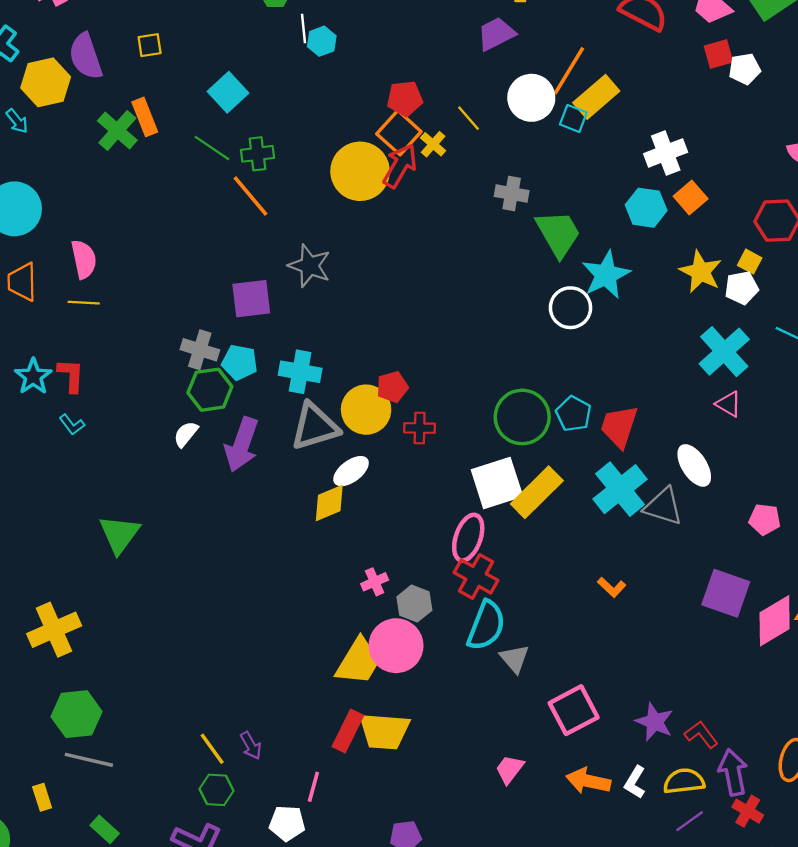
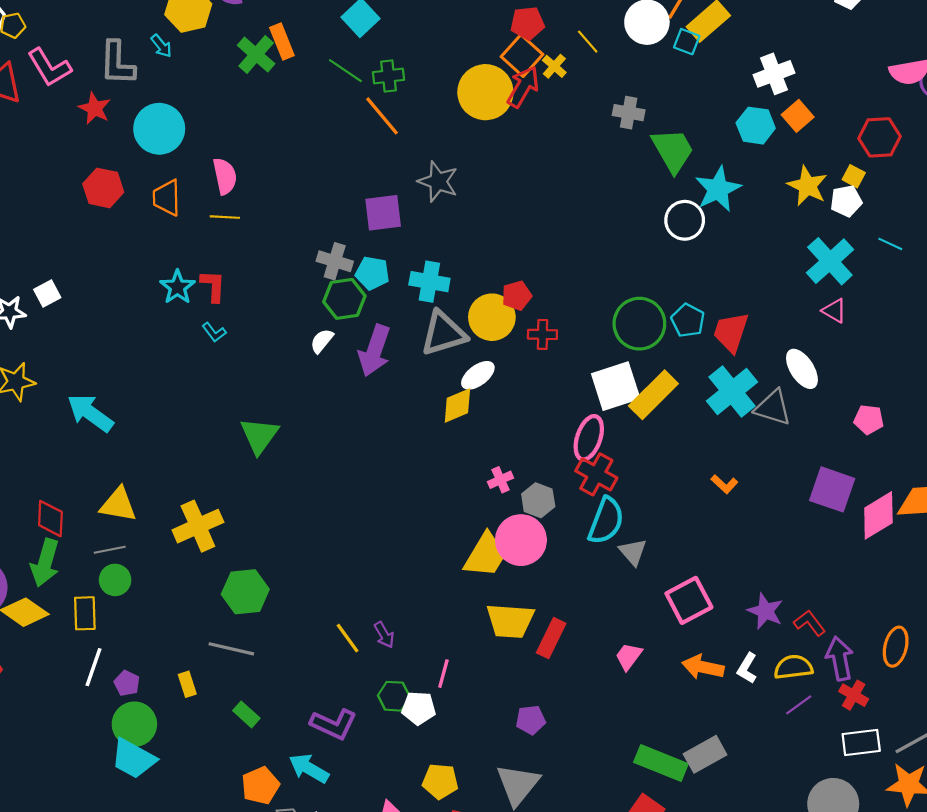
green hexagon: (77, 714) -> (245, 592), moved
red rectangle: (348, 731) -> (551, 638), moved
green hexagon: (217, 790) -> (394, 696), moved

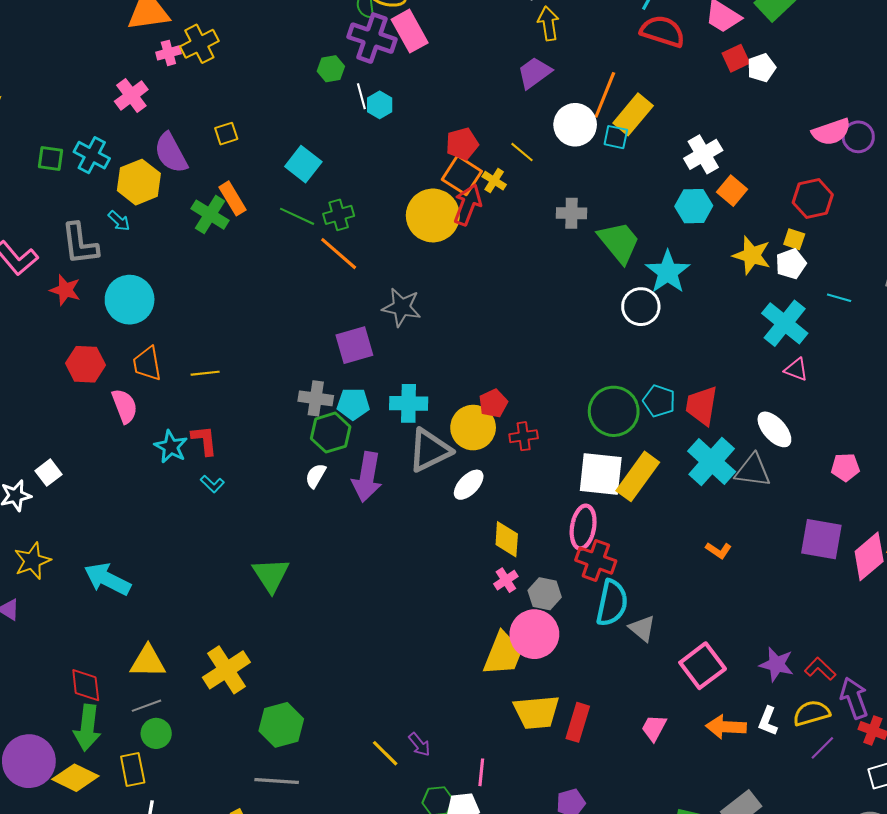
pink semicircle: (225, 176) -> (125, 406), moved
white square: (616, 386) -> (601, 474), turned 33
yellow diamond: (457, 405) -> (507, 539), moved, turned -54

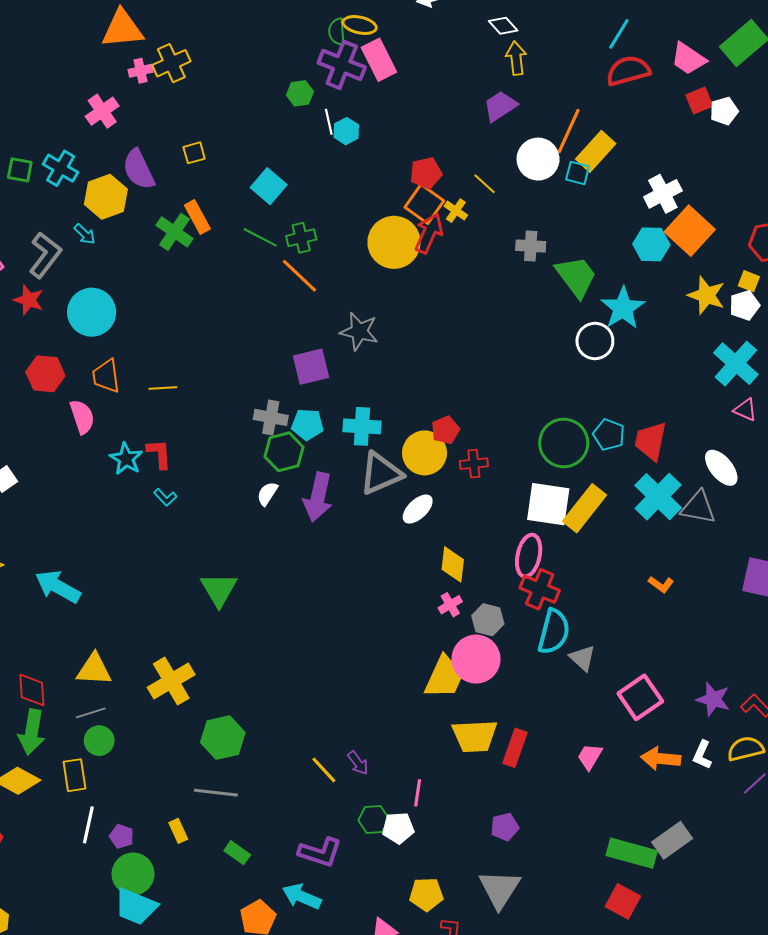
red semicircle: (663, 31) -> (628, 71), turned -36
orange square: (732, 191) -> (690, 231), size x1.6
gray L-shape: (80, 244) -> (45, 255), turned -138

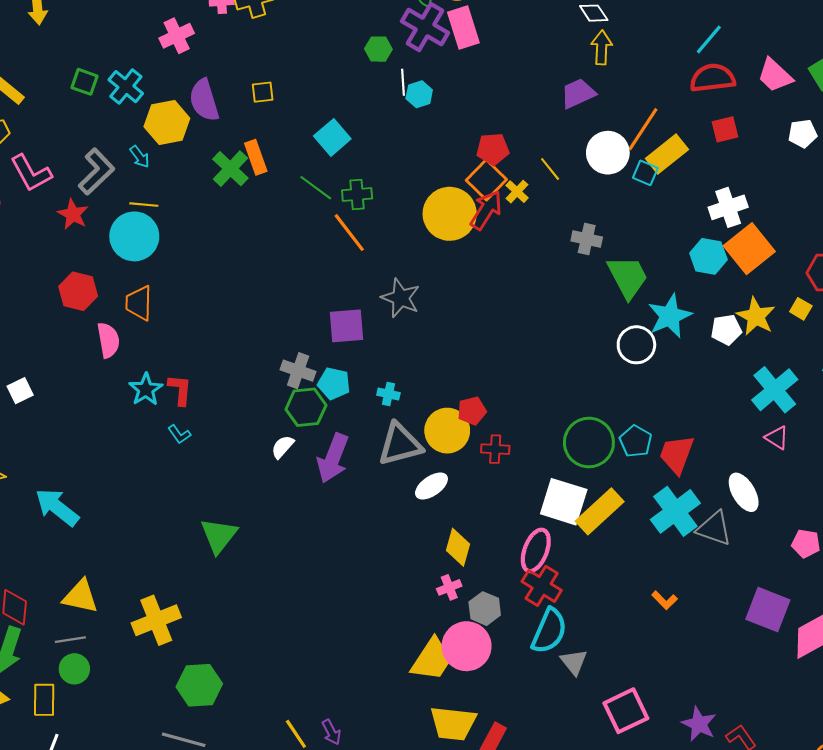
red square: (699, 100) -> (725, 129), moved
white pentagon: (744, 305) -> (726, 330), moved
yellow line: (163, 388) -> (144, 205), moved
cyan cross: (362, 426) -> (388, 394), size x0.6

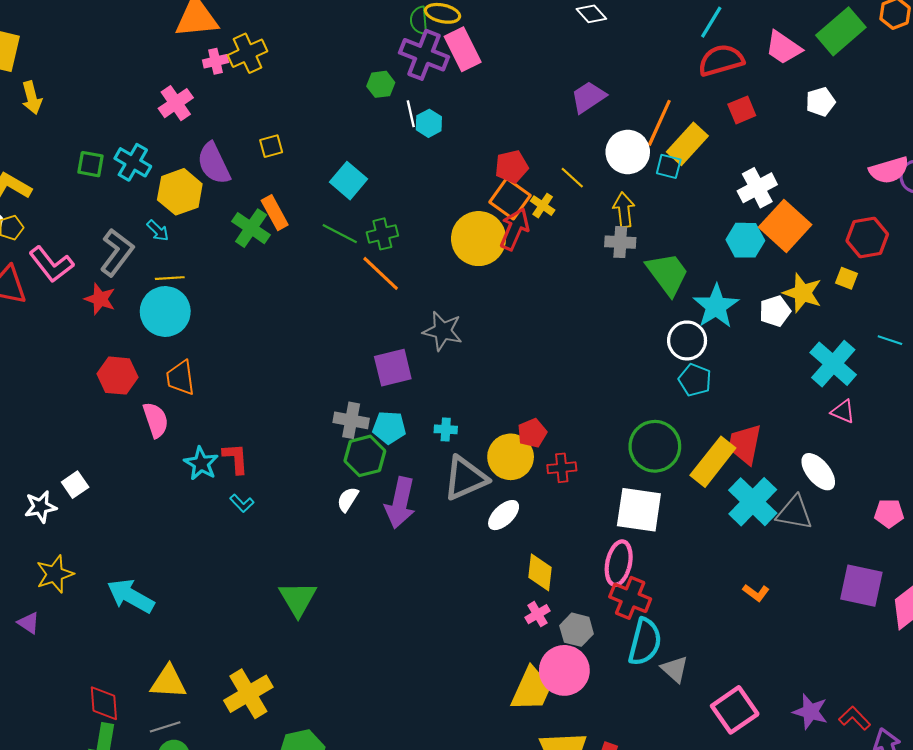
yellow arrow: (602, 48) -> (624, 210), moved
cyan pentagon: (636, 441) -> (695, 380), moved
yellow rectangle: (600, 511) -> (713, 462), moved

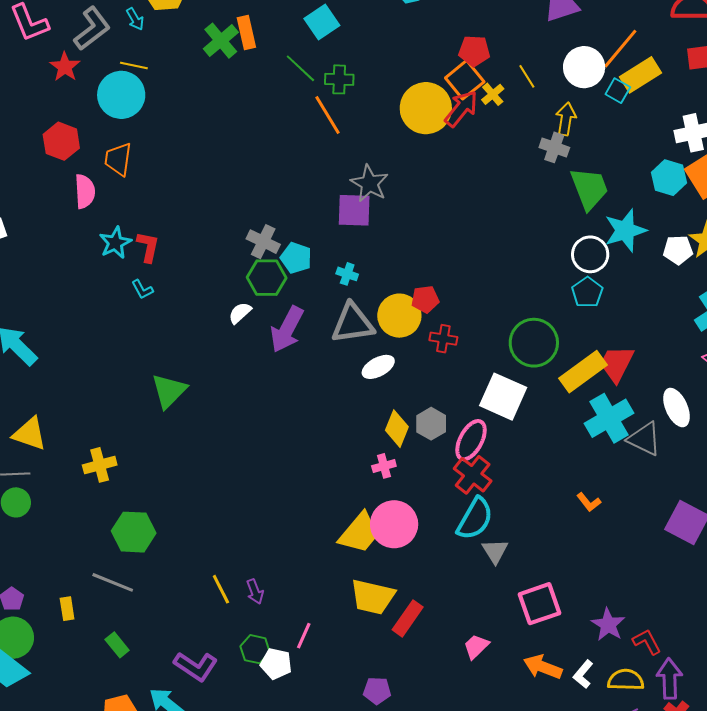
purple square: (393, 368) -> (354, 210), moved
gray hexagon: (577, 630) -> (431, 424), moved
yellow cross: (248, 694) -> (100, 465), size x0.7

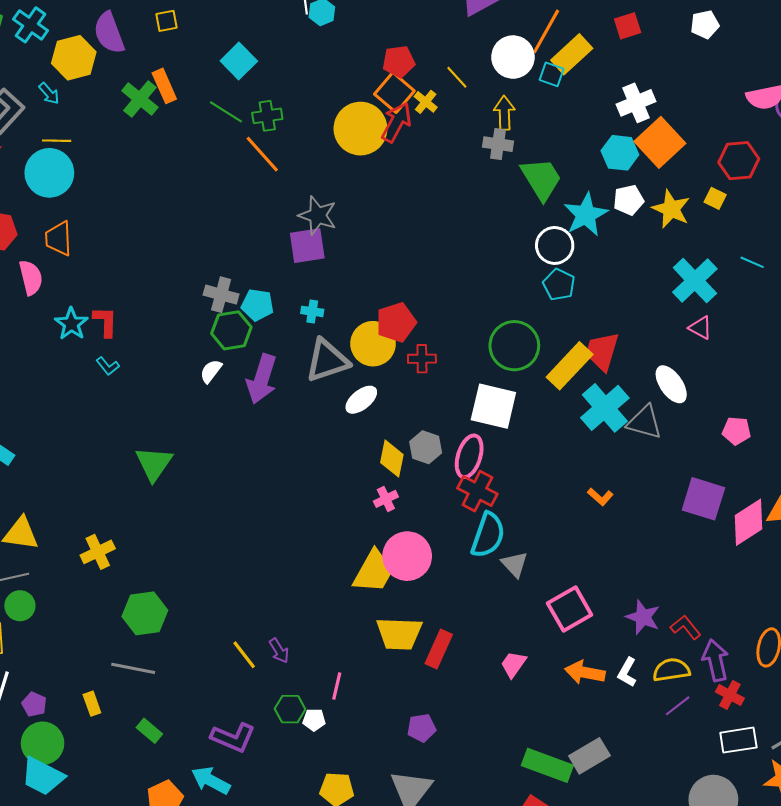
white pentagon: (678, 250) -> (629, 200), moved
red pentagon: (425, 299) -> (396, 322), size x1.4
white pentagon: (276, 664) -> (314, 720), size x0.7

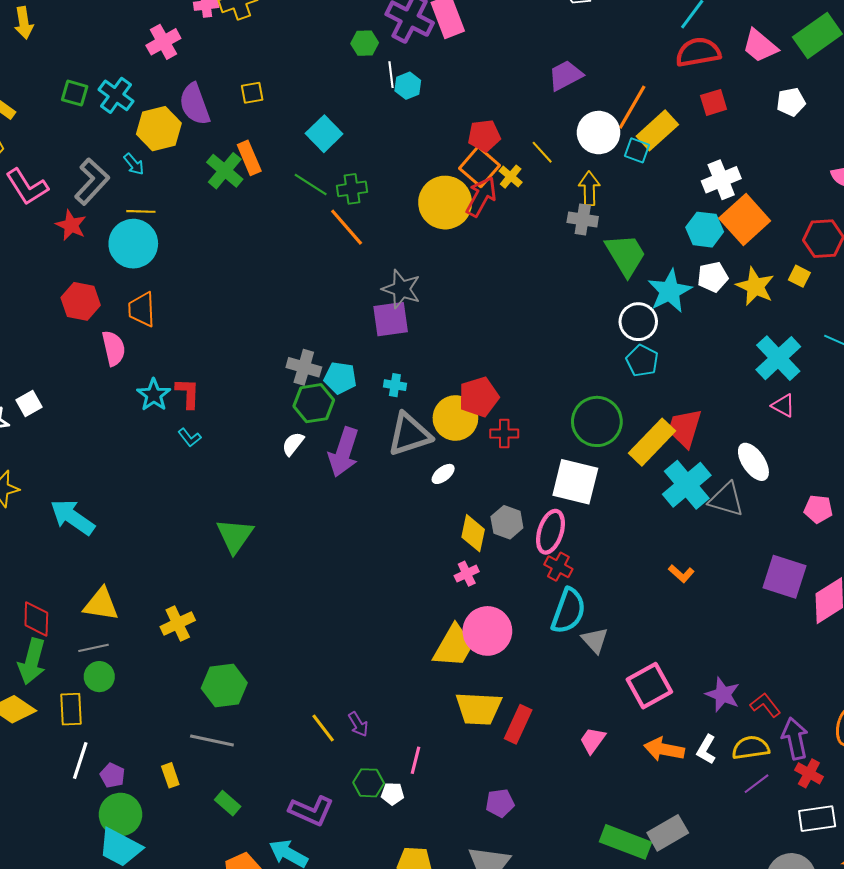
white ellipse: (361, 400) -> (443, 474), size x0.7
red cross: (477, 491) -> (558, 567), size x0.7

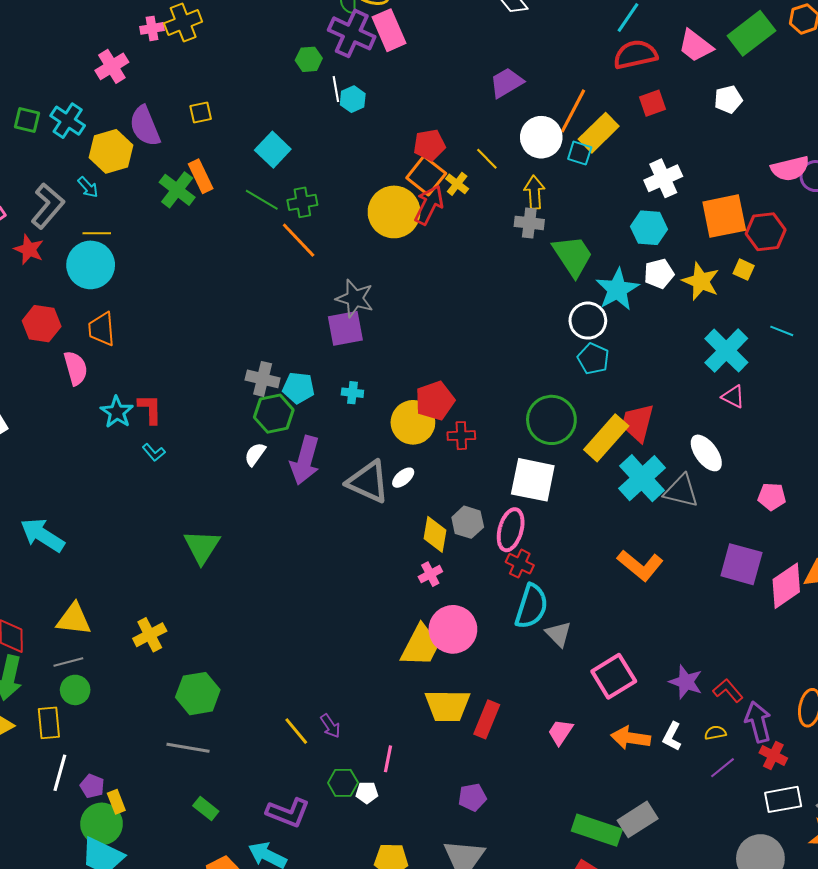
orange square: (745, 220) -> (724, 216), moved, turned 33
gray triangle: (409, 434) -> (368, 482), moved, turned 45
orange L-shape: (681, 574) -> (640, 565), size x1.8
yellow semicircle: (751, 748) -> (715, 733), size x0.6
yellow rectangle: (170, 775) -> (116, 802), moved

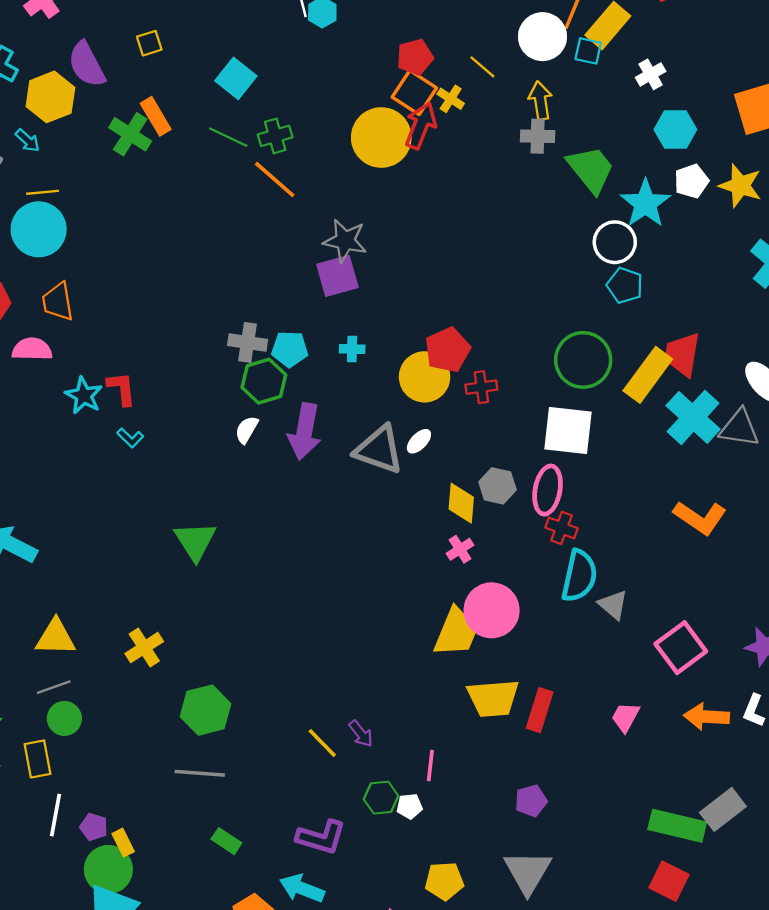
white cross: (663, 178) -> (651, 74), moved, size x0.7
pink semicircle: (76, 368) -> (32, 349), turned -68

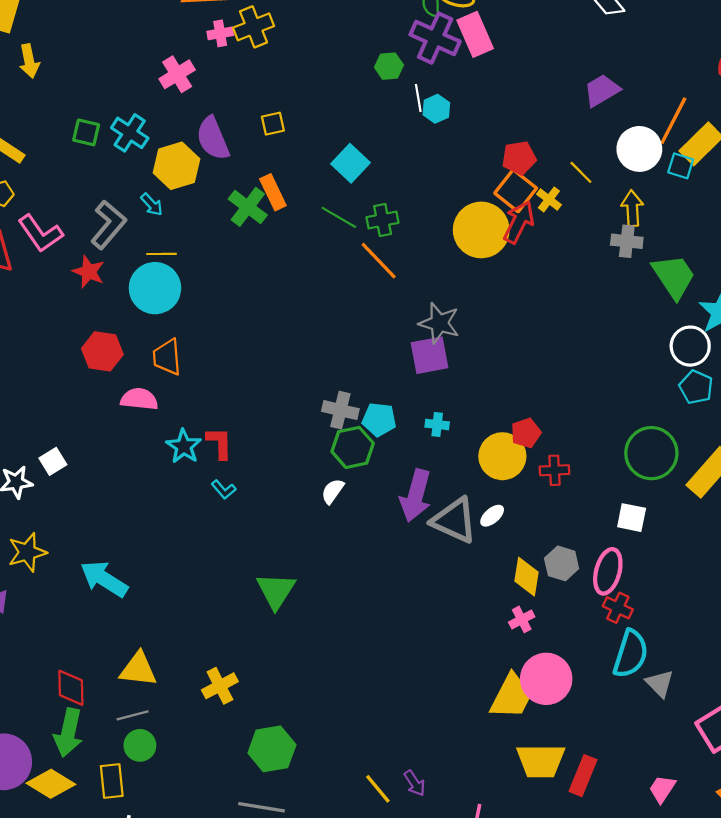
red pentagon: (448, 350) -> (526, 433), size x0.7
white square: (568, 430) -> (632, 518), size x0.6
purple arrow: (305, 432) -> (416, 496), moved

